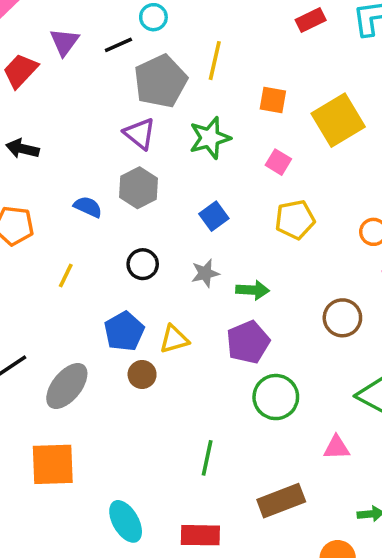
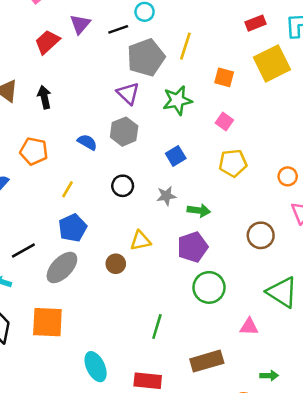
yellow square: (338, 120) -> (272, 63), moved
black arrow: (22, 149) -> (44, 97), turned 60
blue pentagon: (124, 331) -> (73, 228), moved

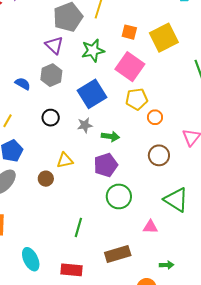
yellow square: (272, 63) -> (164, 38), moved
pink square: (224, 121) -> (130, 67), size x2.0
blue square: (176, 156) -> (92, 94), size x1.8
orange circle: (288, 176) -> (155, 117), moved

